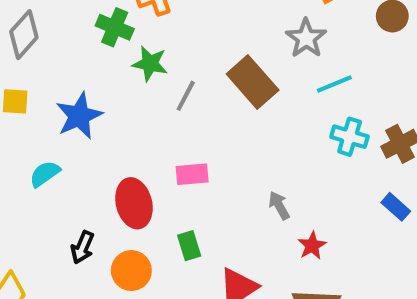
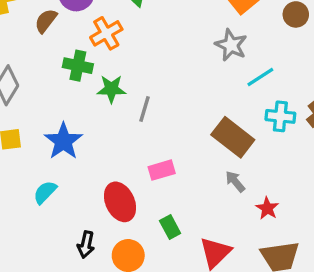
brown rectangle: (253, 82) -> (233, 137), moved

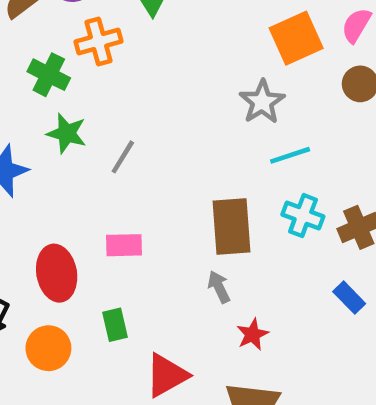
green star: (111, 89) -> (67, 133), moved
brown rectangle: (233, 137) -> (231, 226), turned 33

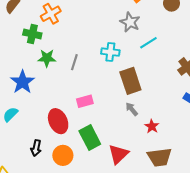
cyan cross: (303, 216) -> (110, 52), moved
green rectangle: (115, 325) -> (90, 138), size x1.6

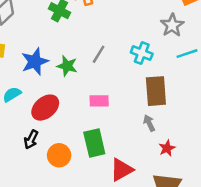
green star: (47, 58) -> (67, 66), moved
red ellipse: (58, 121) -> (45, 108), moved, turned 60

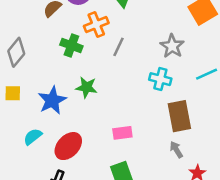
gray star: (172, 25) -> (172, 46), moved
gray line: (99, 54) -> (119, 47), moved
green star: (67, 66) -> (86, 87), moved

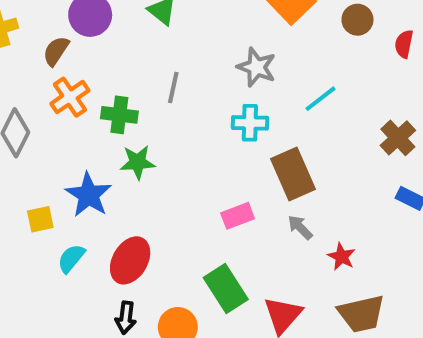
orange cross: (96, 24) -> (70, 97), moved
green cross: (71, 45) -> (119, 115), moved
yellow square: (13, 93) -> (40, 219), moved
pink rectangle: (122, 133) -> (238, 216), moved

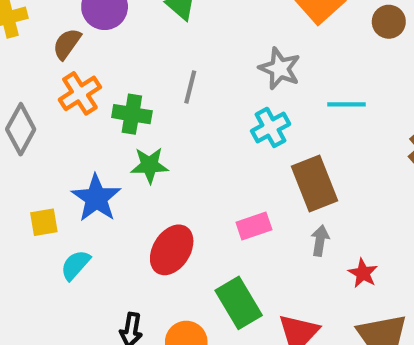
cyan line: (320, 99) -> (347, 104), turned 36
cyan cross: (250, 123) -> (271, 127), turned -32
gray arrow: (300, 227) -> (320, 241), turned 52
red ellipse: (130, 260) -> (172, 250), moved

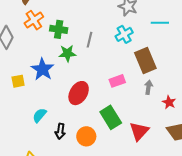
gray line: (190, 87) -> (90, 40), moved
cyan semicircle: (75, 265) -> (40, 115), moved

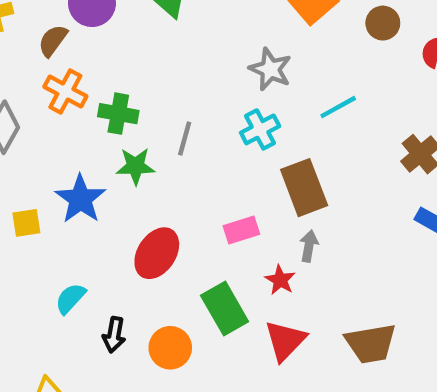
orange cross: (34, 20) -> (65, 91), turned -30
cyan line: (160, 23) -> (338, 107), turned -30
red star: (169, 102) -> (280, 280), moved

